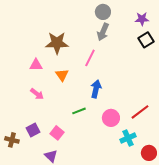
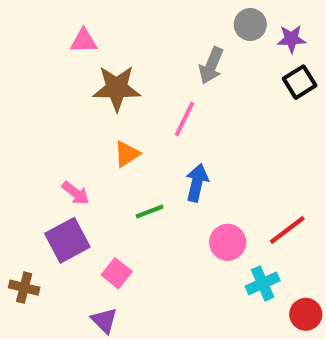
gray circle: (103, 12) -> (250, 24), moved
pink triangle: (36, 65) -> (84, 41), moved
orange triangle: (62, 75) -> (127, 154), turned 32
green line: (79, 111) -> (150, 212), moved
purple square: (33, 130) -> (67, 240), moved, size x1.5

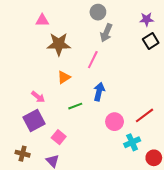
gray circle: (250, 24) -> (98, 12), moved
brown cross: (24, 288) -> (23, 154), moved

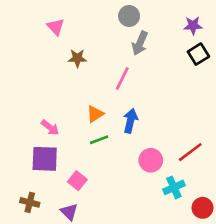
pink triangle: (42, 20) -> (56, 27), turned 48
brown star: (59, 44) -> (77, 58), size x0.6
orange triangle: (64, 77) -> (95, 114), moved
purple square: (34, 121) -> (45, 159), turned 30

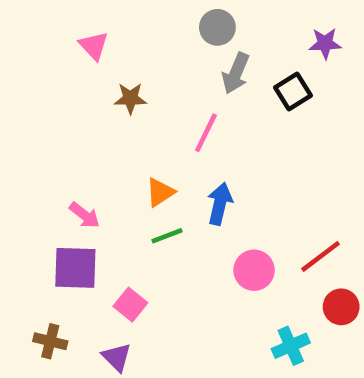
black square: (198, 54) -> (293, 92), moved
cyan cross: (174, 187) -> (291, 346), moved
red circle: (203, 208) -> (341, 307), moved

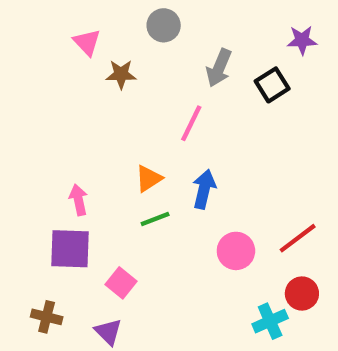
gray circle: (217, 27) -> (164, 25), moved
brown star: (130, 98) -> (121, 74), moved
pink arrow: (85, 215) -> (78, 200), turned -140
red circle: (341, 307) -> (302, 293), moved

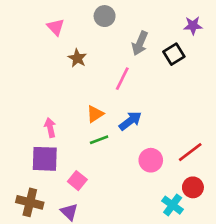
brown star: (121, 74) -> (77, 58), moved, turned 30
blue arrow: (204, 189) -> (130, 121), turned 40
brown cross: (47, 317) -> (30, 202), size x1.4
cyan cross: (270, 321) -> (173, 205), turned -30

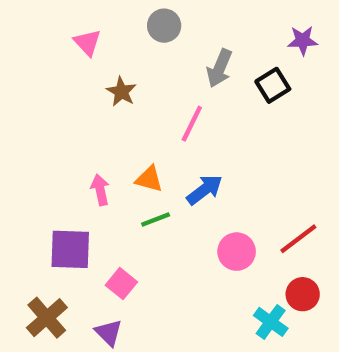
orange triangle: (95, 114) -> (149, 179), turned 48
pink arrow: (50, 128) -> (100, 190), moved
brown cross: (30, 202) -> (47, 318), turned 35

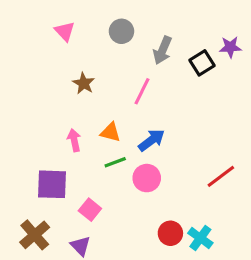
gray circle: (164, 26) -> (121, 31), moved
purple star: (303, 40) -> (230, 47), moved
brown star: (121, 92) -> (84, 83), moved
pink circle: (237, 252) -> (147, 178), moved
red circle: (303, 294) -> (170, 233), moved

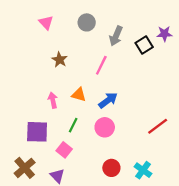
green line: (115, 162) -> (73, 125), moved, turned -42
red circle: (170, 233) -> (111, 168), moved

